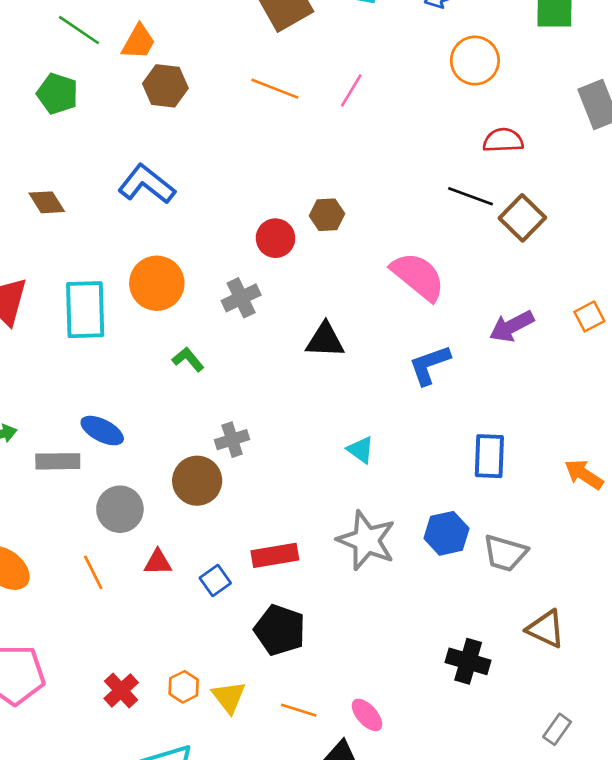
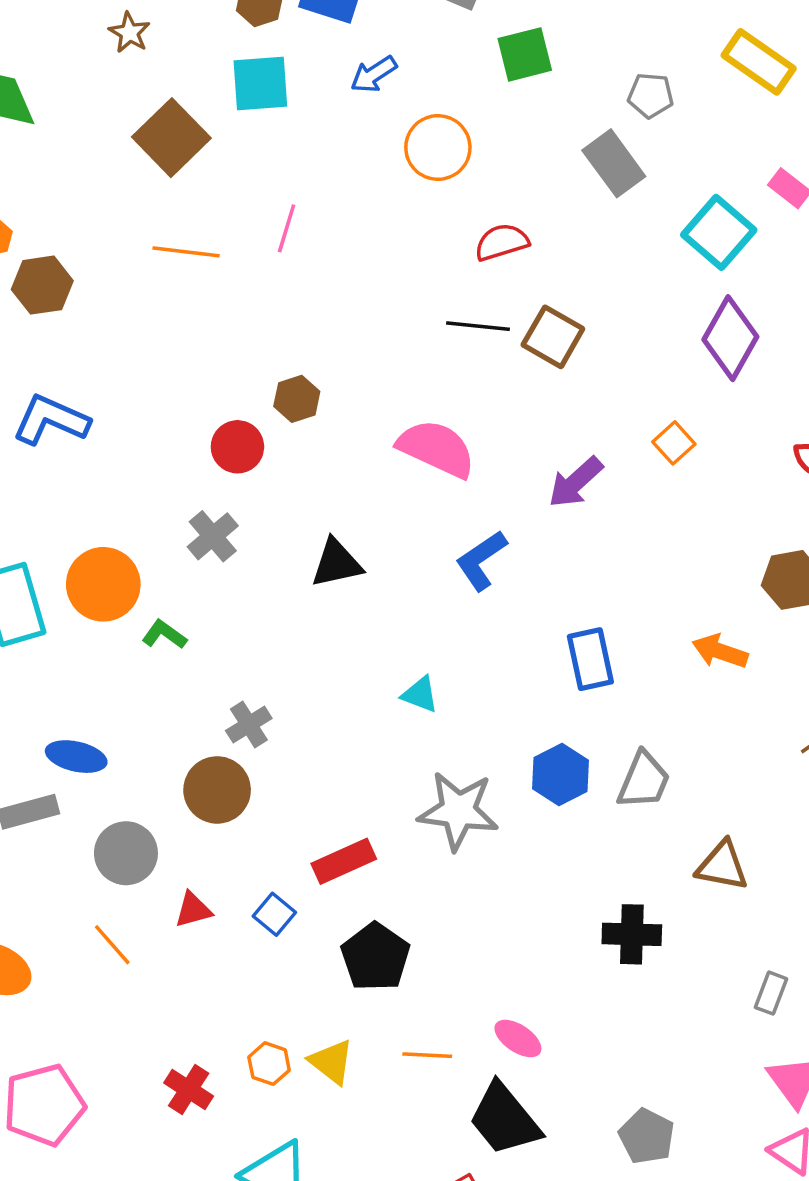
orange circle: (157, 283) -> (103, 584), moved
gray trapezoid: (505, 553) -> (644, 780), turned -69
black pentagon: (280, 630) -> (375, 957), turned 30

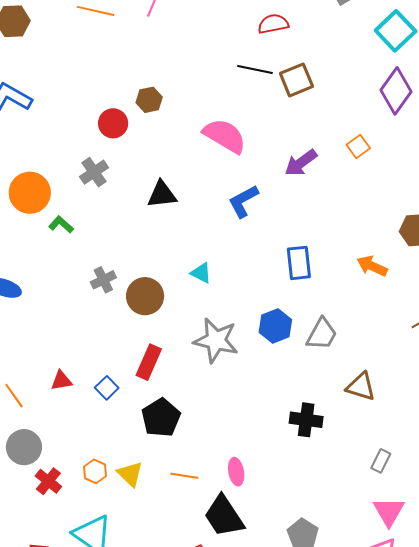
brown square: (553, 337) -> (296, 80), turned 32
brown circle: (217, 790) -> (145, 296), moved
gray circle: (126, 853) -> (24, 447), moved
red rectangle: (344, 861) -> (149, 362), turned -48
pink ellipse: (518, 1038) -> (236, 472), turned 40

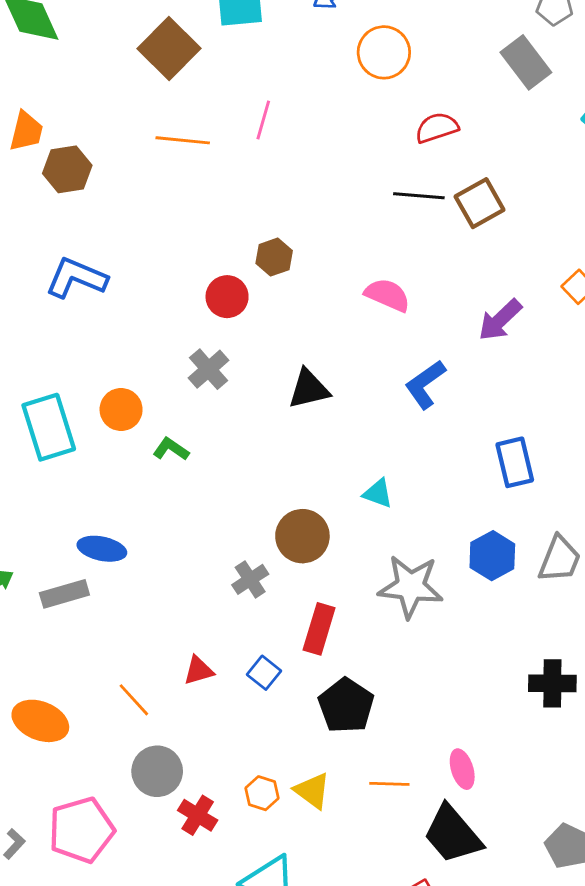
pink semicircle: (225, 136) -> (387, 295), size x0.7
orange circle: (30, 193) -> (121, 410), size x0.7
gray cross: (103, 280) -> (250, 579), moved

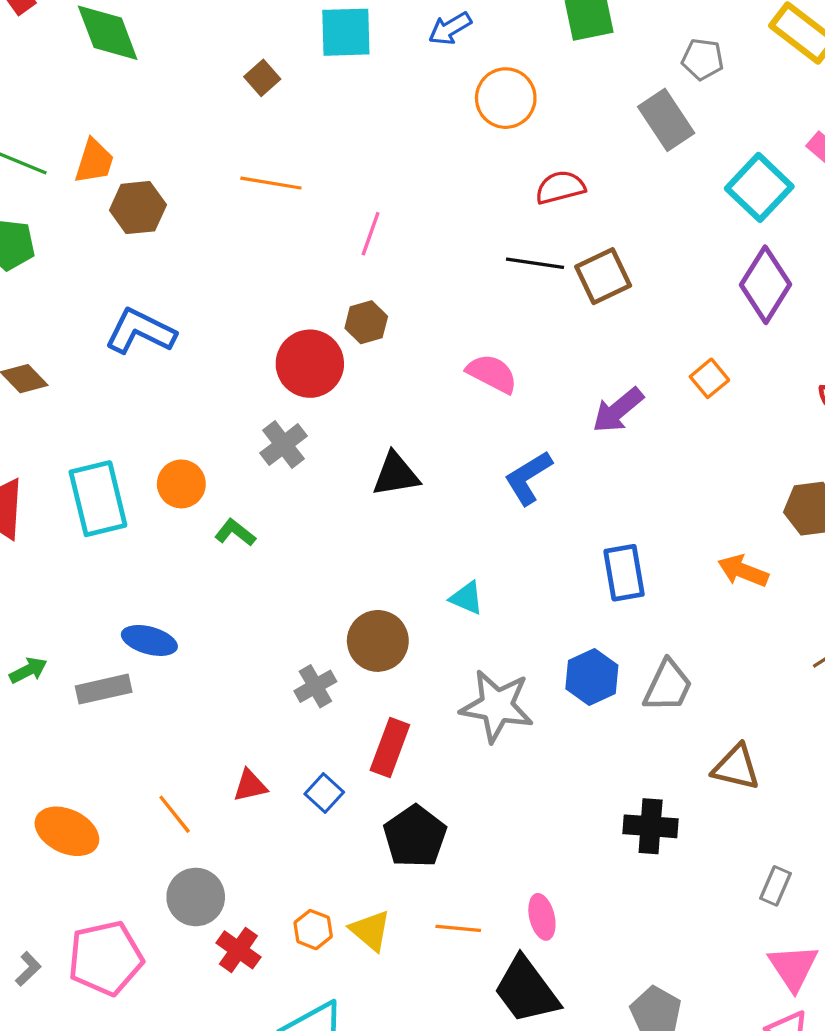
brown square: (169, 48) -> (262, 78), size x0.5
pink line: (263, 120) -> (371, 234), moved
red circle: (227, 297) -> (310, 364), size x1.4

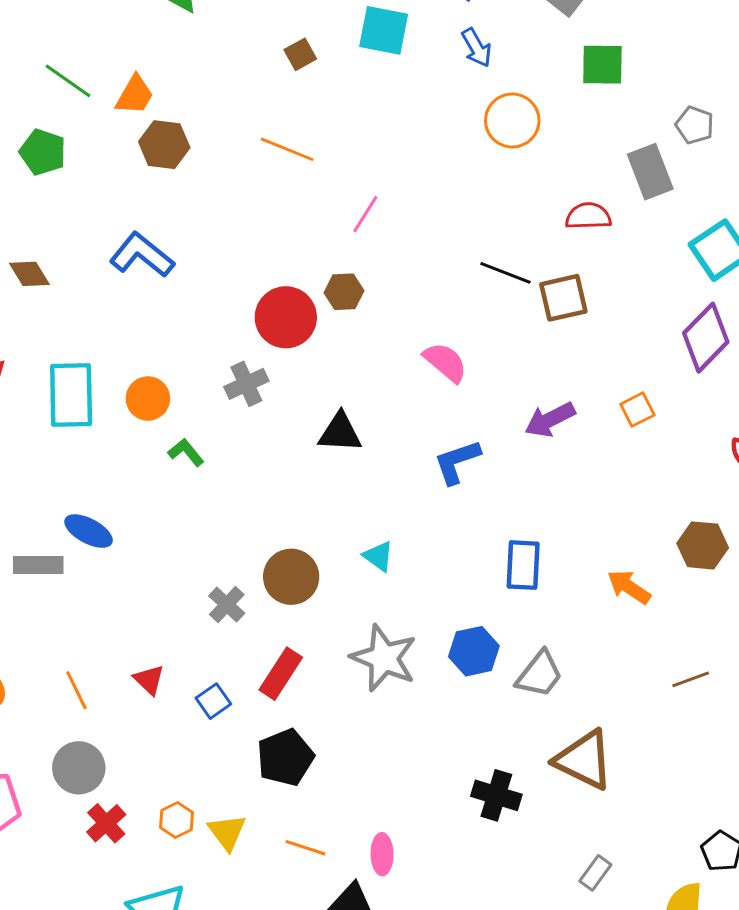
blue arrow: (450, 28) -> (477, 48), turned -102
red semicircle: (560, 187) -> (588, 216), moved
gray cross: (315, 686) -> (227, 605), turned -30
brown triangle: (736, 767) -> (584, 760), size x1.4
red triangle: (250, 786) -> (149, 680), turned 44

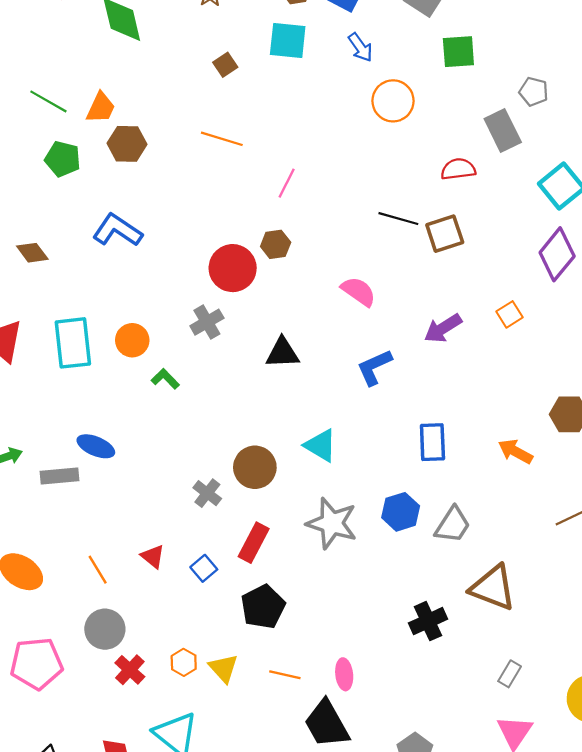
green pentagon: (43, 152) -> (63, 159), moved
cyan triangle: (378, 556) -> (321, 445), size x1.4
black cross: (496, 795) -> (428, 621), turned -36

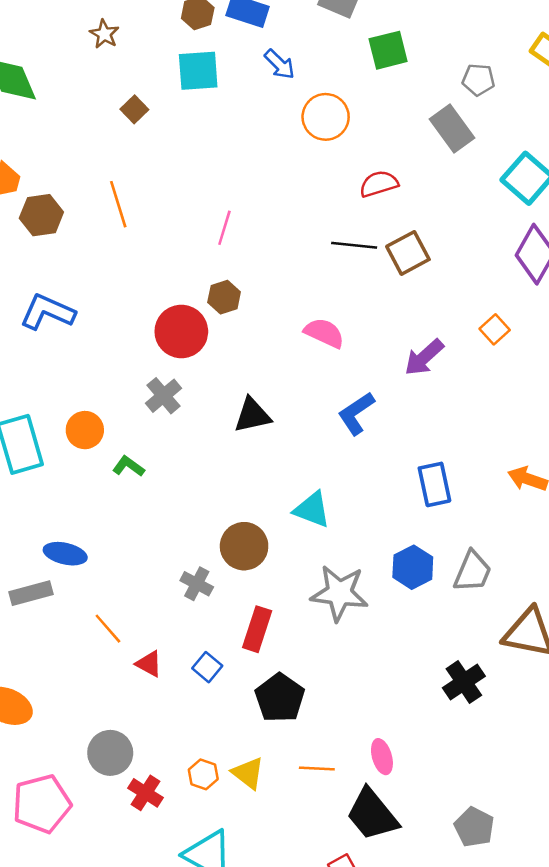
orange line: (222, 139) -> (118, 204), moved, turned 66
red semicircle: (458, 169) -> (379, 184), moved
orange line: (98, 570) -> (108, 629), moved

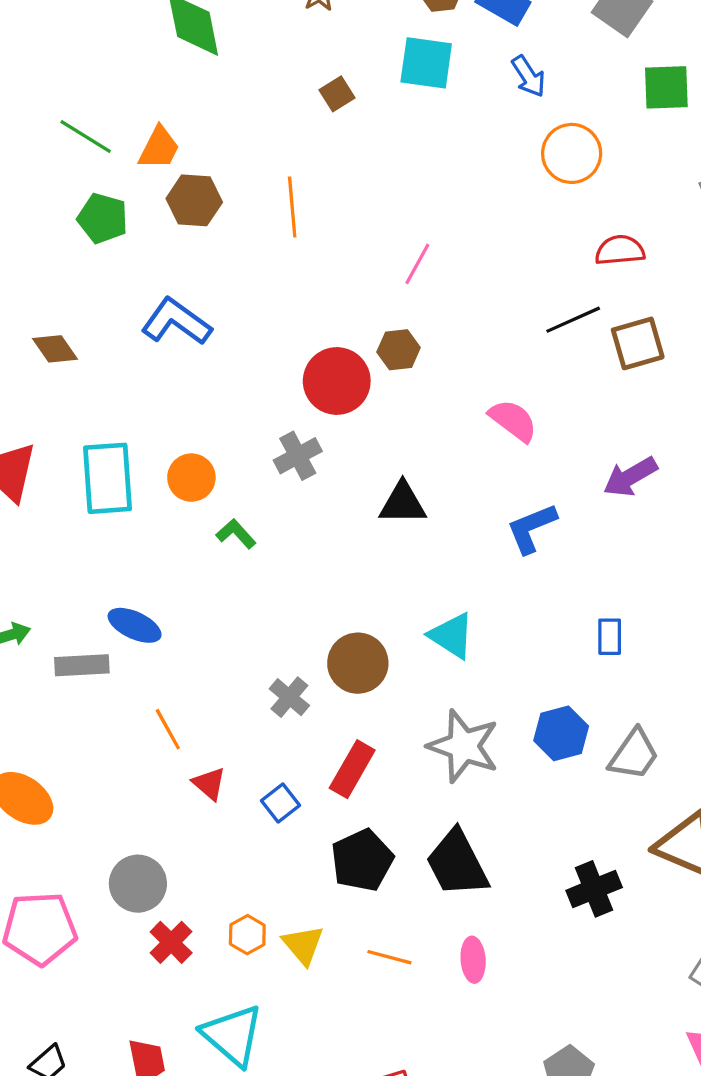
black line: (354, 245) -> (573, 320), turned -42
blue rectangle: (434, 484) -> (610, 637), size x0.7
black trapezoid: (372, 815) -> (457, 863), moved

